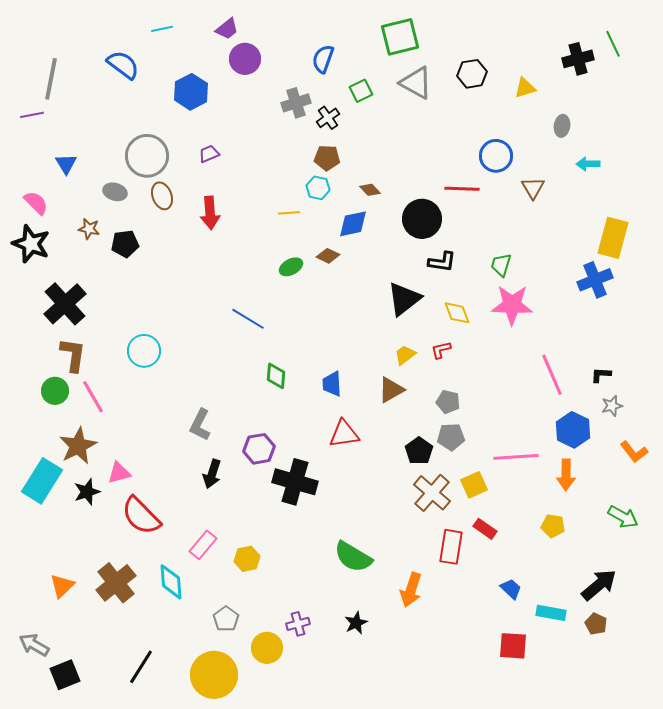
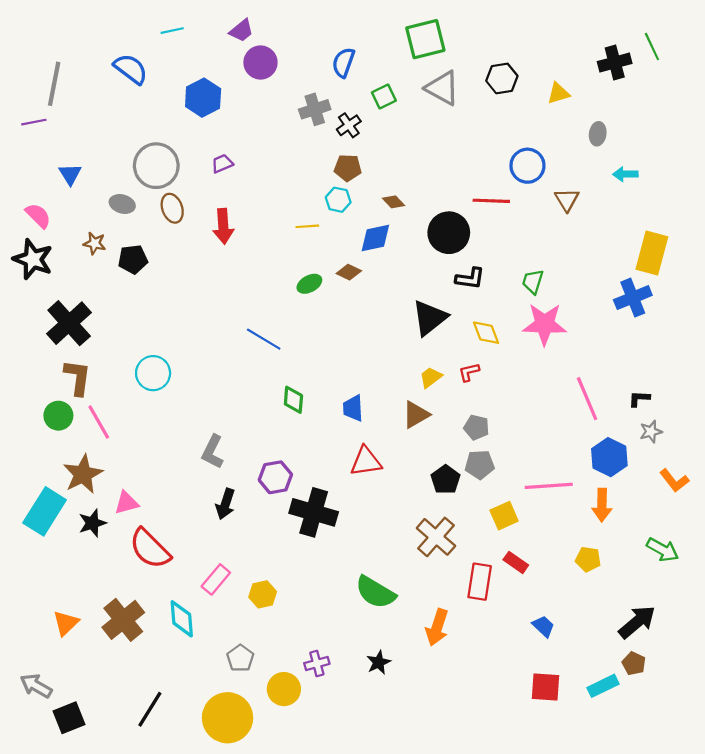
brown cross: (432, 493) -> (436, 537), moved
cyan rectangle: (551, 613) -> (603, 686), moved, turned -36

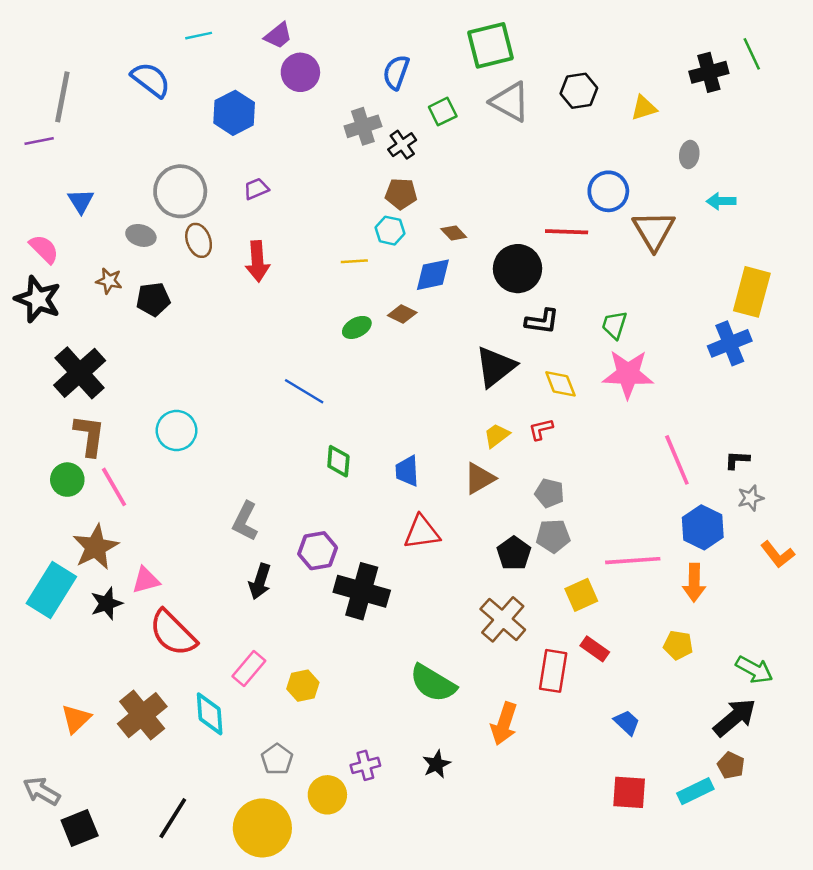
brown triangle: (567, 200) -> (654, 231), size x1.5
green arrow: (663, 550) -> (754, 670), moved

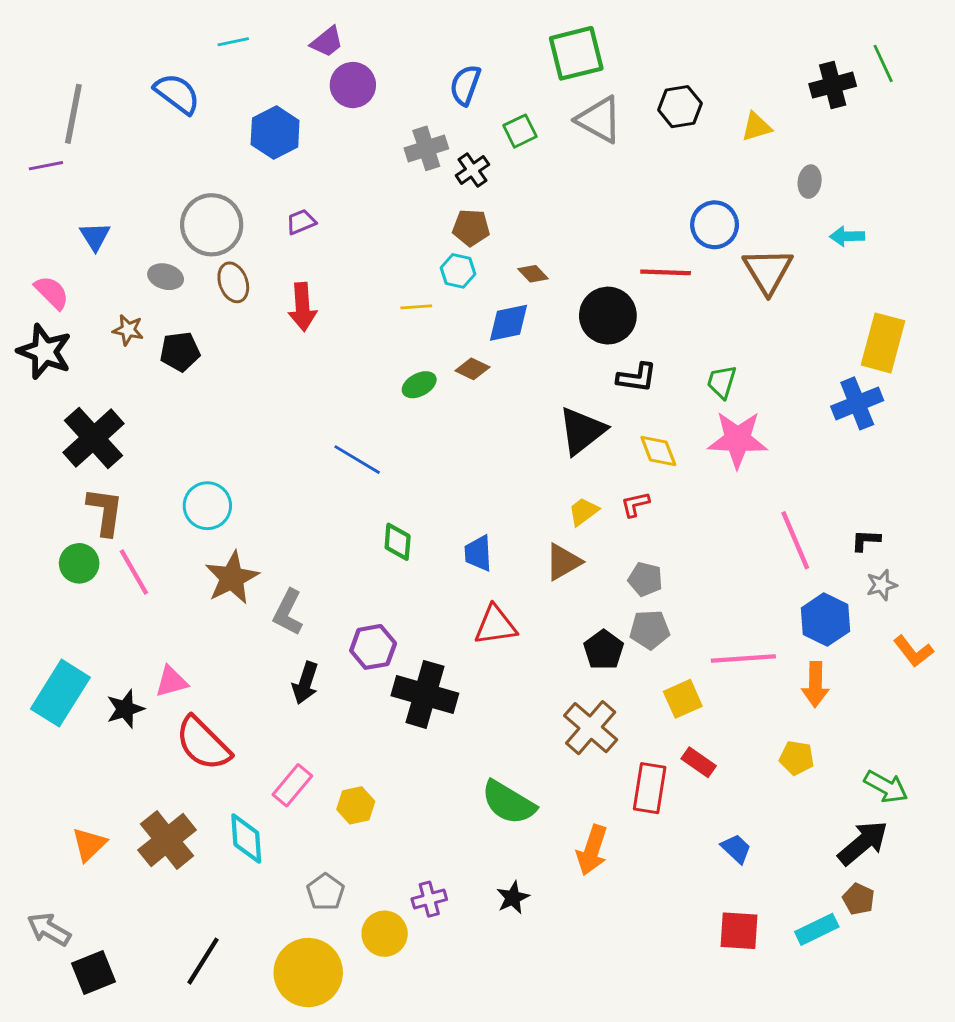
brown star: (96, 547) -> (232, 578), moved

